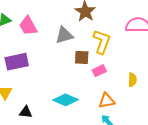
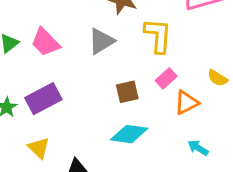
brown square: (82, 57) -> (127, 92), moved
yellow semicircle: (132, 80) -> (218, 78), turned 136
orange triangle: (107, 101) -> (186, 102), moved

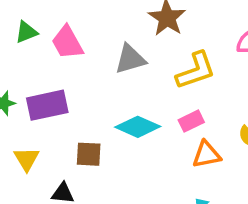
yellow L-shape: (158, 36) -> (196, 71), turned 51
brown square: (127, 92) -> (89, 154), moved
cyan diamond: (129, 134) -> (138, 127), moved

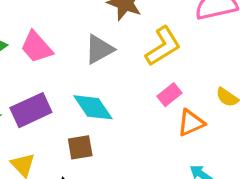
cyan diamond: (138, 127) -> (93, 107), moved, turned 45

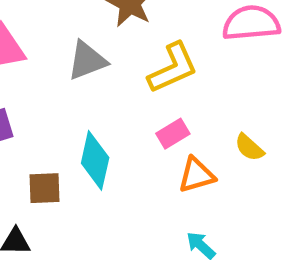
cyan diamond: (93, 107) -> (95, 160), moved, turned 39

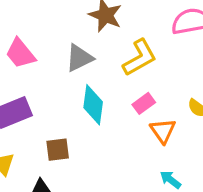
cyan diamond: (95, 160) -> (93, 105), moved
orange triangle: (196, 175) -> (163, 131), turned -44

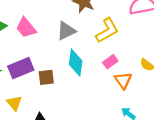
brown square: (58, 150) -> (46, 77), moved

